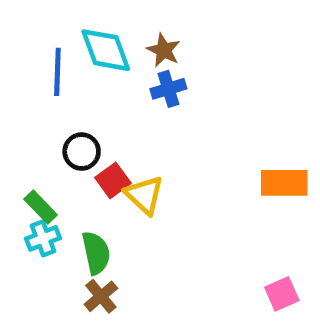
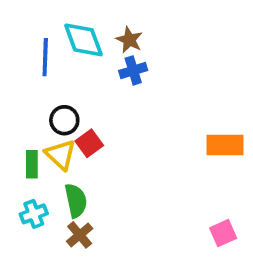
yellow triangle: (144, 195) -> (61, 155), moved
green rectangle: (41, 207) -> (32, 164), turned 44
cyan cross: (43, 238) -> (34, 214), moved

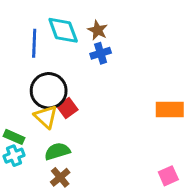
black circle: (64, 120) -> (49, 91), size x1.6
green rectangle: (32, 164) -> (14, 137), moved, turned -66
green semicircle: (76, 201) -> (57, 151), turned -95
cyan cross: (34, 214) -> (14, 156), moved

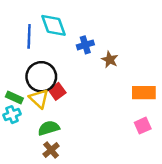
brown star: (98, 30) -> (110, 60), moved
green rectangle: (14, 137) -> (14, 97), moved
cyan cross: (14, 156) -> (12, 115), moved
pink square: (168, 176) -> (143, 126), moved

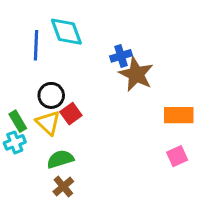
blue cross: (85, 45) -> (121, 56), moved
brown star: (110, 60) -> (136, 74), size x1.6
black circle: (41, 77) -> (51, 95), size x0.7
green rectangle: (14, 97) -> (18, 121), turned 35

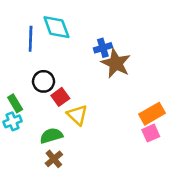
orange rectangle: (179, 115) -> (152, 114), moved, turned -30
yellow triangle: (48, 123) -> (77, 115), moved

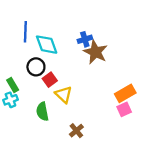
cyan diamond: (56, 27) -> (47, 45), moved
green semicircle: (51, 136) -> (42, 112), turned -84
brown cross: (54, 159) -> (76, 131), moved

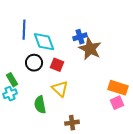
red square: (50, 80) -> (57, 65), moved, turned -32
orange rectangle: (125, 93) -> (118, 88), turned 48
brown cross: (76, 131) -> (72, 123), turned 32

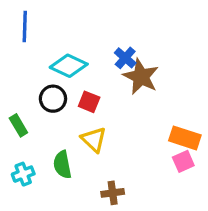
blue line: (24, 30) -> (25, 26), moved
blue cross: (80, 37) -> (125, 58), turned -32
cyan diamond: (44, 42) -> (69, 66), turned -45
cyan cross: (10, 94) -> (23, 174), moved

